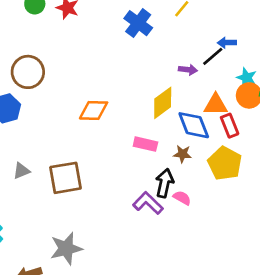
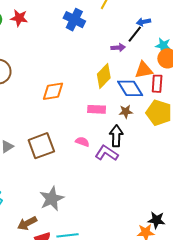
red rectangle: (230, 126) -> (157, 84), turned 36
pink semicircle: (182, 198) -> (82, 142), moved

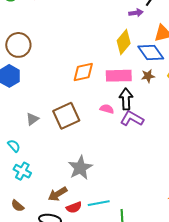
orange diamond: (53, 91) -> (83, 72), moved
pink rectangle: (97, 109) -> (119, 76), size x1.4
black arrow: (116, 136) -> (126, 99), moved

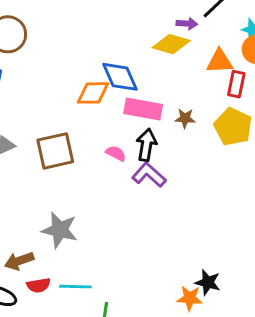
yellow diamond: (124, 42) -> (171, 44), moved, turned 55
blue diamond: (151, 53) -> (120, 77), moved
gray star: (80, 168) -> (60, 230), turned 30

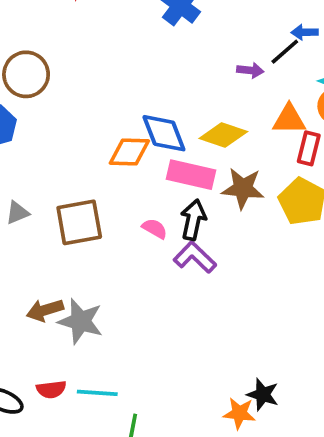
yellow diamond: (171, 44) -> (223, 135), moved
brown star: (185, 118) -> (243, 188), size x1.6
brown arrow: (19, 261) -> (45, 310), moved

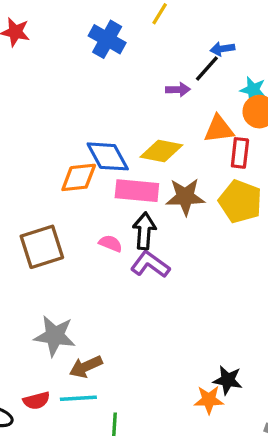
brown arrow: (45, 310) -> (86, 367), moved

